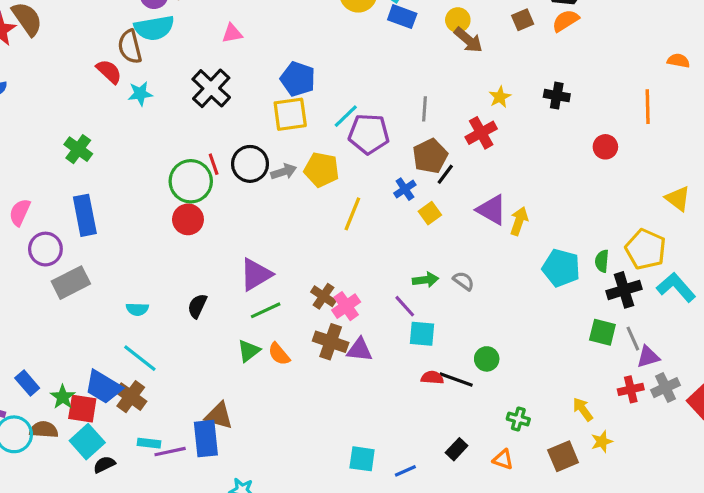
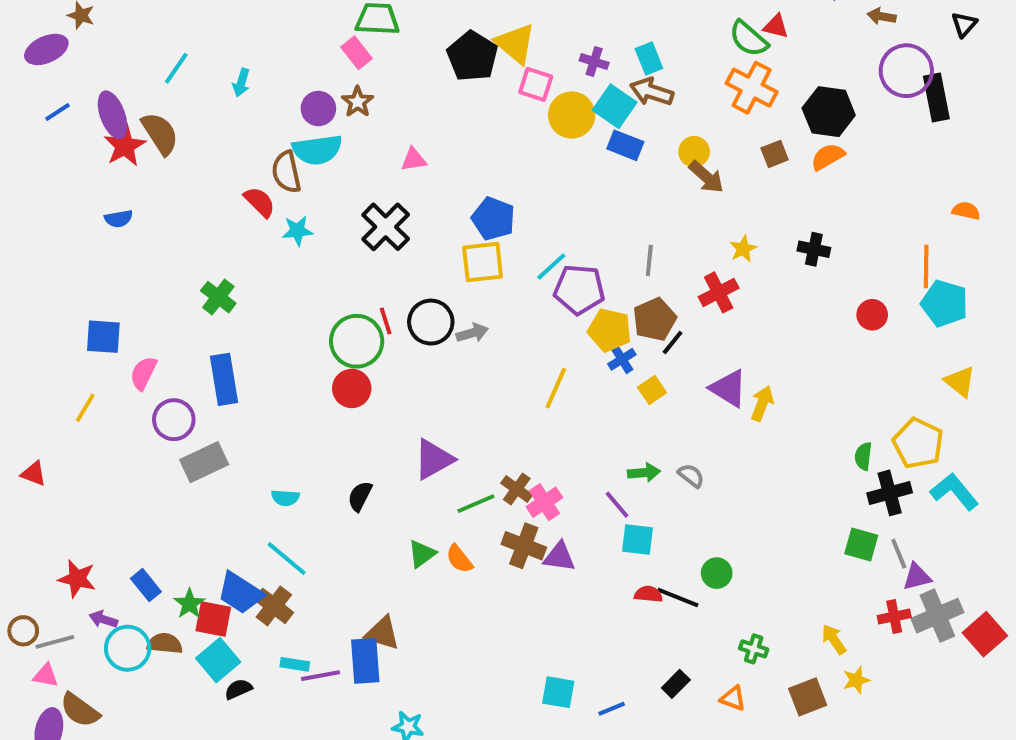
yellow pentagon: (322, 170) -> (610, 330), moved
cyan pentagon: (561, 268) -> (945, 303), moved
green line: (266, 310) -> (476, 504), moved
gray cross: (666, 388) -> (937, 616), size x1.4

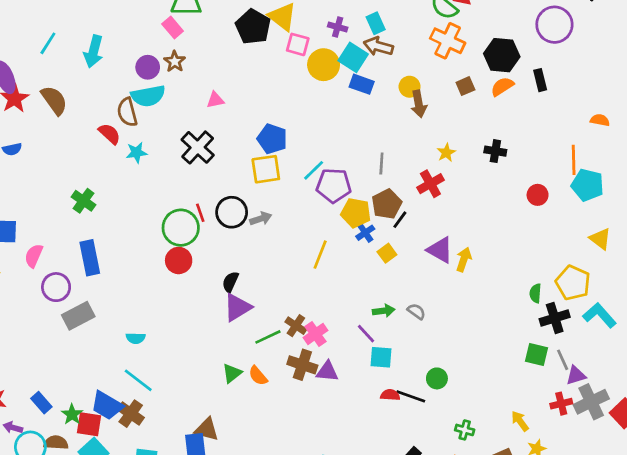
cyan arrow: (241, 83) -> (94, 51), size x1.6
black rectangle: (936, 98) -> (540, 80), moved, size x0.7
brown semicircle: (160, 133) -> (54, 100), moved
brown arrow: (706, 177) -> (419, 104), turned 40
black semicircle: (360, 496) -> (230, 282), moved

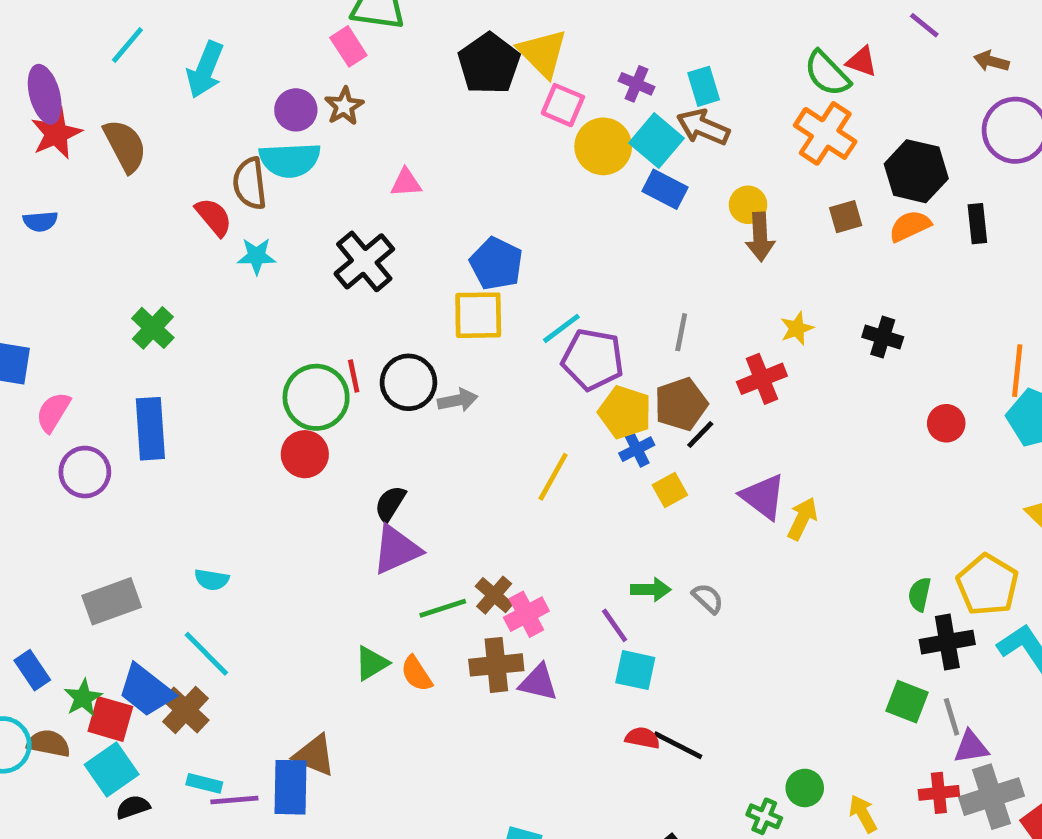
gray rectangle: (78, 316) -> (112, 601), moved
brown cross: (302, 365) -> (496, 665), turned -32
green circle: (437, 378) -> (805, 788), moved

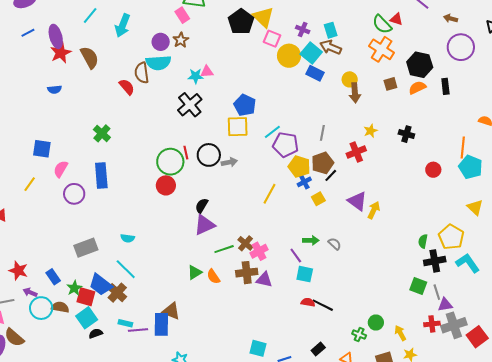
cyan star: (257, 256) -> (196, 76), moved

